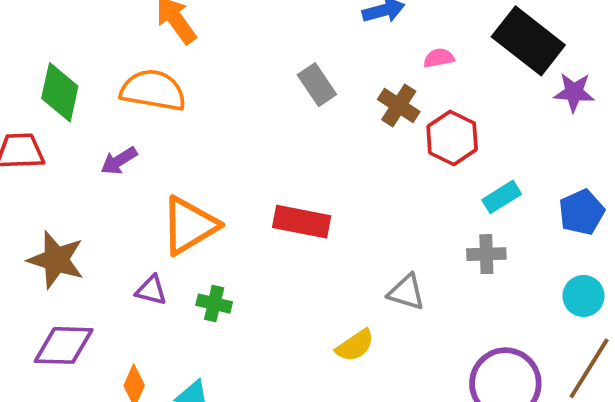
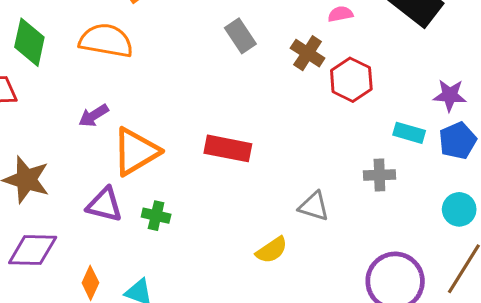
purple star: (574, 92) -> (450, 95), moved
purple arrow: (119, 161) -> (94, 116), moved
cyan rectangle: (502, 197) -> (409, 133), moved, turned 48
purple triangle: (151, 290) -> (104, 205), size x1.4

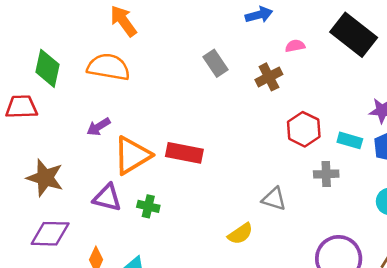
brown cross: (308, 53) -> (269, 77), turned 30
red hexagon: (351, 80) -> (304, 129), moved
red rectangle: (228, 148) -> (184, 153), moved

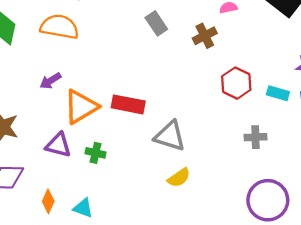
gray cross: (326, 174) -> (255, 137), moved
gray triangle: (274, 199) -> (170, 136), moved, size x1.4

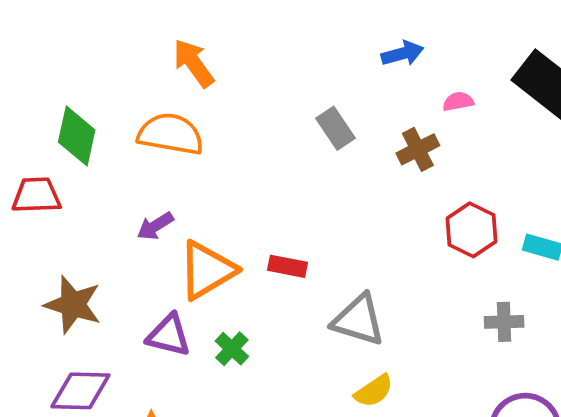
red rectangle: (128, 104) -> (287, 266), size x0.7
green cross: (96, 153) -> (232, 349), turned 30

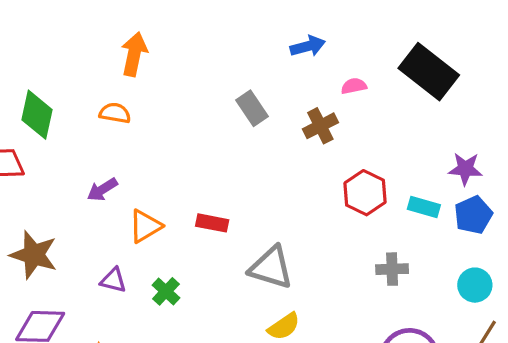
orange arrow: (194, 63) -> (134, 54), turned 48
orange semicircle: (171, 134) -> (115, 113), size x0.6
orange triangle: (207, 270) -> (145, 226), size x0.7
purple triangle: (169, 335) -> (113, 280), size x0.7

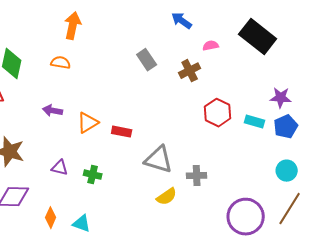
blue arrow: (308, 46) -> (182, 21), turned -130
purple arrow: (102, 189) -> (53, 111), turned 42
orange triangle: (145, 226) -> (88, 123), moved
gray cross: (392, 269) -> (197, 176), moved
green cross: (166, 291) -> (93, 175), turned -30

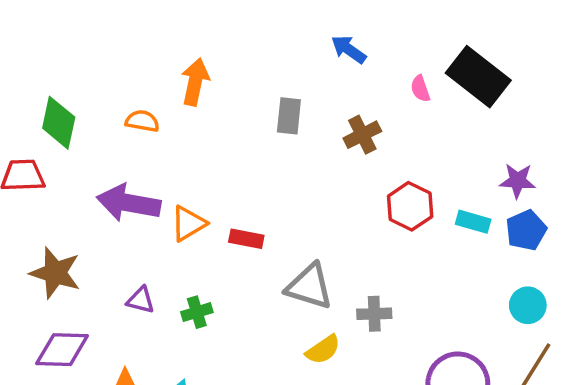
orange arrow: (73, 26) -> (195, 82), moved
pink semicircle: (211, 46) -> (420, 89), moved, turned -98
gray rectangle: (147, 60) -> (289, 116), turned 40
purple arrow: (53, 111) -> (129, 203), size x1.8
green cross: (93, 175) -> (197, 312), turned -30

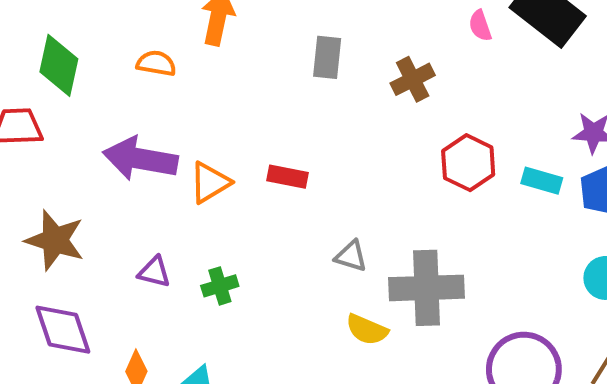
red rectangle: (246, 239) -> (287, 177), moved
gray triangle: (309, 286) -> (351, 256), size x0.6
gray cross: (374, 314) -> (427, 288), size x1.8
purple diamond: (62, 350) -> (63, 330), turned 70
yellow semicircle: (323, 350) -> (367, 330), turned 57

